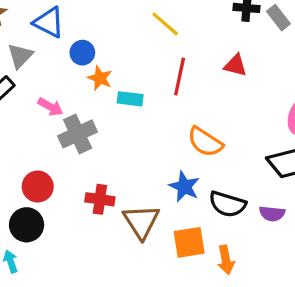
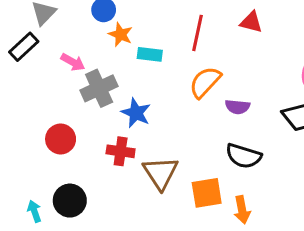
orange semicircle: (205, 142) -> (205, 82), moved, turned 100
blue star: (184, 187) -> (136, 113), moved
purple semicircle: (272, 214) -> (237, 107), moved
black circle: (27, 225) -> (70, 201), moved

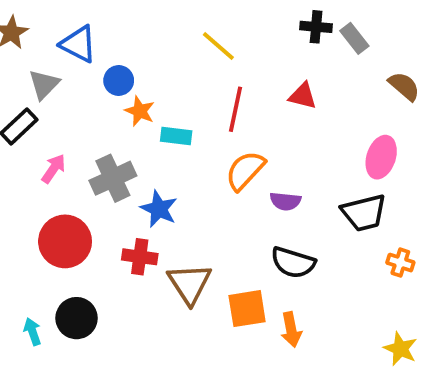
pink arrow: (73, 62) -> (54, 169), moved, turned -85
red circle: (61, 139) -> (65, 241), size x1.4

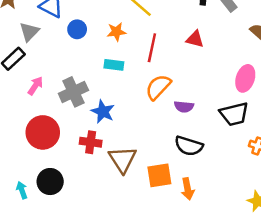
orange star: (140, 111) -> (116, 32), moved, turned -30

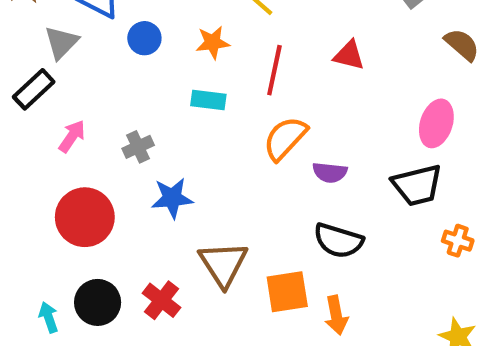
gray cross: (73, 92) -> (138, 147), size x0.6
blue star: (103, 112) -> (172, 198), moved, turned -30
red cross: (91, 142) -> (162, 300), moved, turned 30

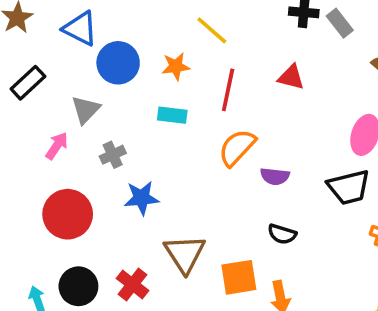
blue circle: (144, 38) -> (118, 63), size x1.5
gray triangle: (61, 42) -> (86, 110), moved
black rectangle: (34, 89) -> (28, 83), moved
black semicircle: (338, 241) -> (282, 234), size x0.7

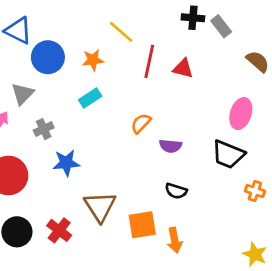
red line: (228, 90) -> (149, 61), moved
cyan rectangle: (172, 115) -> (90, 98), turned -40
orange semicircle: (237, 148) -> (141, 123), size x0.7
black trapezoid: (349, 187) -> (228, 154), turned 36

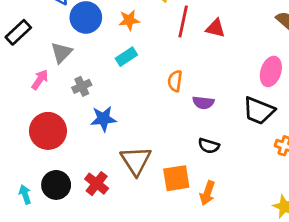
orange semicircle: (141, 123) -> (175, 81), turned -35
orange arrow: (175, 240) -> (207, 193), turned 30

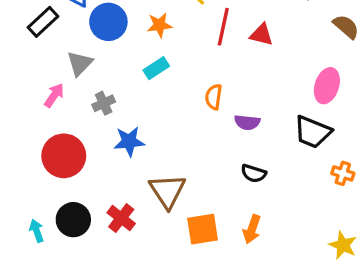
black rectangle: (18, 32) -> (43, 22), moved
orange square: (176, 178) -> (203, 229), moved

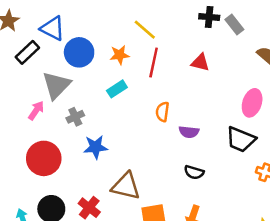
red line: (223, 27) -> (154, 62), moved
gray triangle: (80, 63) -> (56, 85), size x1.4
brown triangle: (167, 191) -> (126, 186), turned -44

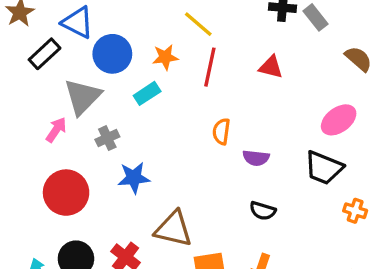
cyan rectangle: (117, 89) -> (147, 93), moved
pink ellipse: (252, 103) -> (339, 120), turned 36

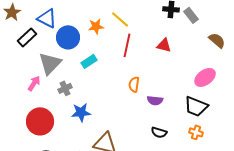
orange star: (165, 57) -> (96, 26), moved
orange cross: (355, 211) -> (196, 132), moved

